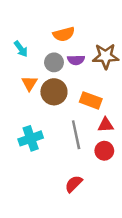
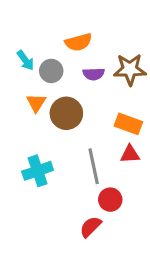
gray circle: (54, 62) -> (51, 71), moved
orange rectangle: (91, 100) -> (128, 124), moved
red circle: (104, 151) -> (110, 200), moved

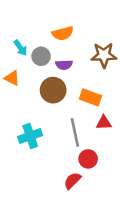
purple semicircle: (94, 74) -> (64, 65), moved
orange triangle: (36, 103) -> (12, 78), moved, turned -35
orange rectangle: (128, 124) -> (91, 97), moved

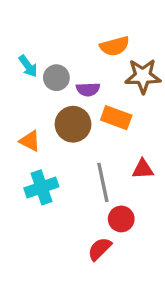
orange semicircle: (63, 33) -> (115, 46), moved
orange triangle: (12, 78) -> (30, 141), moved
orange rectangle: (91, 97) -> (116, 118), moved

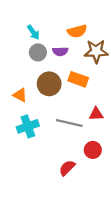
cyan arrow: (28, 66) -> (33, 32), moved
purple semicircle: (88, 89) -> (60, 51), moved
gray line: (103, 182) -> (69, 123), turned -65
red circle: (121, 219) -> (93, 150), moved

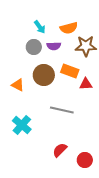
cyan arrow: (33, 32) -> (40, 27), moved
red triangle: (96, 114) -> (86, 84), moved
cyan cross: (28, 126) -> (22, 125), moved, turned -30
red circle: (93, 150) -> (85, 160), moved

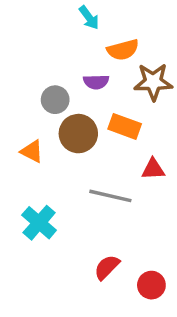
cyan arrow: (40, 27) -> (89, 18), moved
gray circle: (34, 47) -> (55, 100), moved
red triangle: (86, 84) -> (153, 169), moved

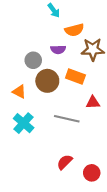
cyan cross: (39, 223) -> (24, 123), moved

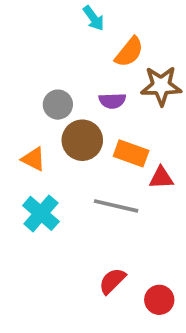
orange semicircle: (74, 30) -> (129, 52), turned -36
purple semicircle: (58, 49) -> (112, 101), moved
orange rectangle: (75, 77) -> (131, 153), moved

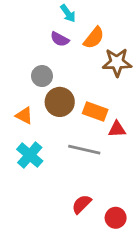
purple semicircle: (112, 101) -> (60, 39), moved, turned 30

